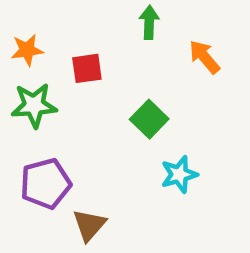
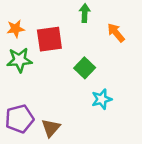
red square: (87, 68) -> (49, 39), size x1.5
purple pentagon: (46, 184) -> (19, 119), moved

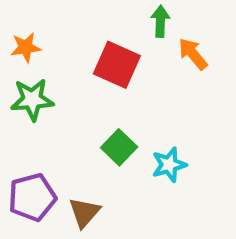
green arrow: (85, 13) -> (160, 21), moved
red square: (49, 39) -> (117, 65), moved, turned 32
green square: (85, 68) -> (119, 147), moved

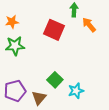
green square: (119, 147) -> (55, 80), moved
cyan star: (169, 165) -> (76, 91), moved

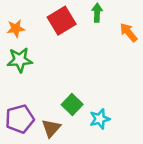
orange arrow: (89, 25) -> (129, 32), moved
red square: (54, 30) -> (62, 21), moved, turned 35

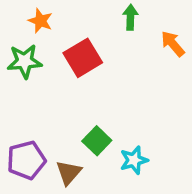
red square: (62, 21) -> (83, 58), moved
orange star: (16, 28) -> (40, 21), moved, turned 30
green star: (20, 60) -> (25, 61), moved

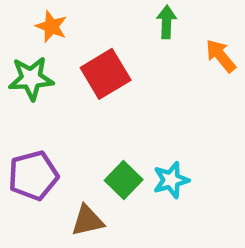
purple pentagon: (26, 160) -> (33, 175), moved
cyan star: (134, 160) -> (171, 180), moved
brown triangle: (69, 173) -> (87, 221), turned 36

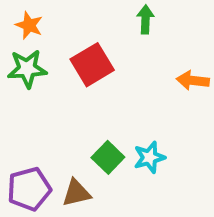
orange star: (51, 26) -> (29, 25), moved
orange arrow: (221, 56) -> (193, 80), moved, turned -44
purple pentagon: (33, 175) -> (29, 189), moved

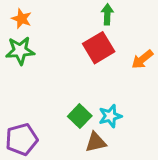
red square: (92, 65) -> (99, 48), moved
orange arrow: (193, 80) -> (142, 59), turned -45
brown triangle: (76, 193) -> (96, 142), moved

